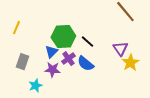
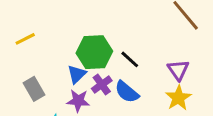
yellow line: (16, 28) -> (25, 39), turned 40
gray rectangle: (22, 62) -> (34, 89), turned -49
yellow star: (130, 63) -> (178, 98), moved

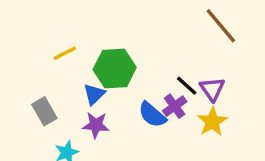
yellow line: (25, 39) -> (65, 53), moved
black line: (130, 59) -> (187, 86), moved
purple cross: (102, 85) -> (175, 106), moved

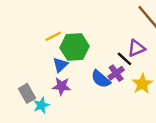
yellow line: (65, 53) -> (53, 36), moved
purple triangle: (212, 89) -> (136, 48), moved, turned 42
gray rectangle: (44, 111) -> (27, 93), moved

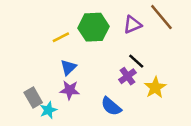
green hexagon: (75, 47) -> (94, 27), moved
purple triangle: (136, 48) -> (133, 25), moved
blue semicircle: (101, 79) -> (111, 106), moved

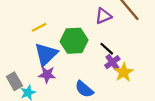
green hexagon: (94, 27) -> (74, 41), moved
blue triangle: (68, 67) -> (46, 54), size x1.6
purple cross: (127, 76) -> (112, 62), moved

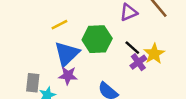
yellow star: (124, 72) -> (154, 54), moved
gray rectangle: (14, 81) -> (33, 83), turned 36

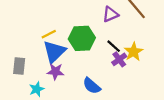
yellow line: (59, 25) -> (49, 34), moved
gray rectangle: (33, 83) -> (19, 66), moved

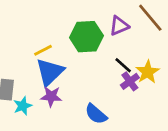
green hexagon: (82, 38) -> (86, 37), moved
cyan star: (37, 89) -> (23, 106), moved

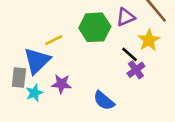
blue triangle: (50, 72) -> (37, 61), moved
yellow star: (148, 72) -> (149, 40), moved

